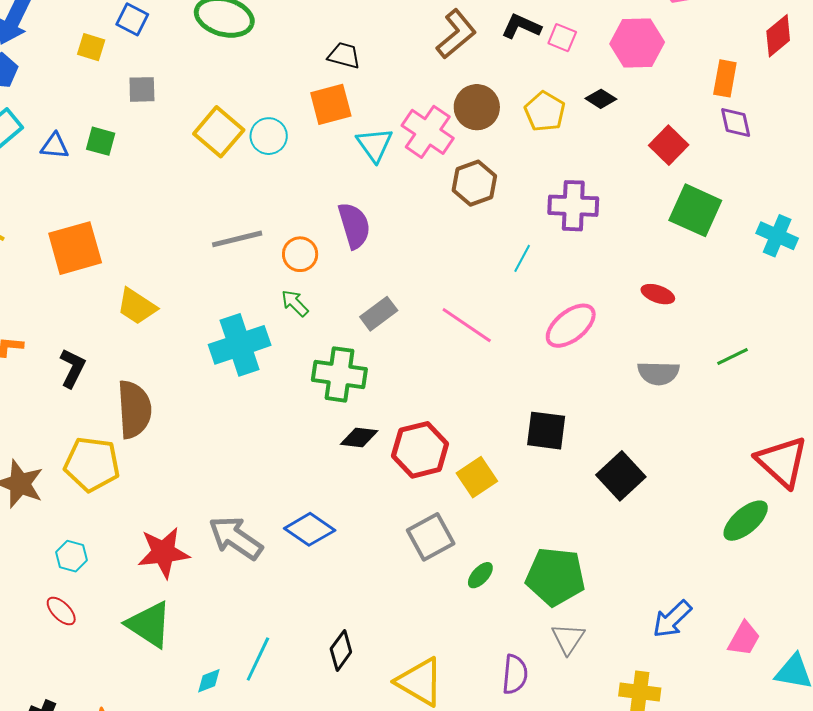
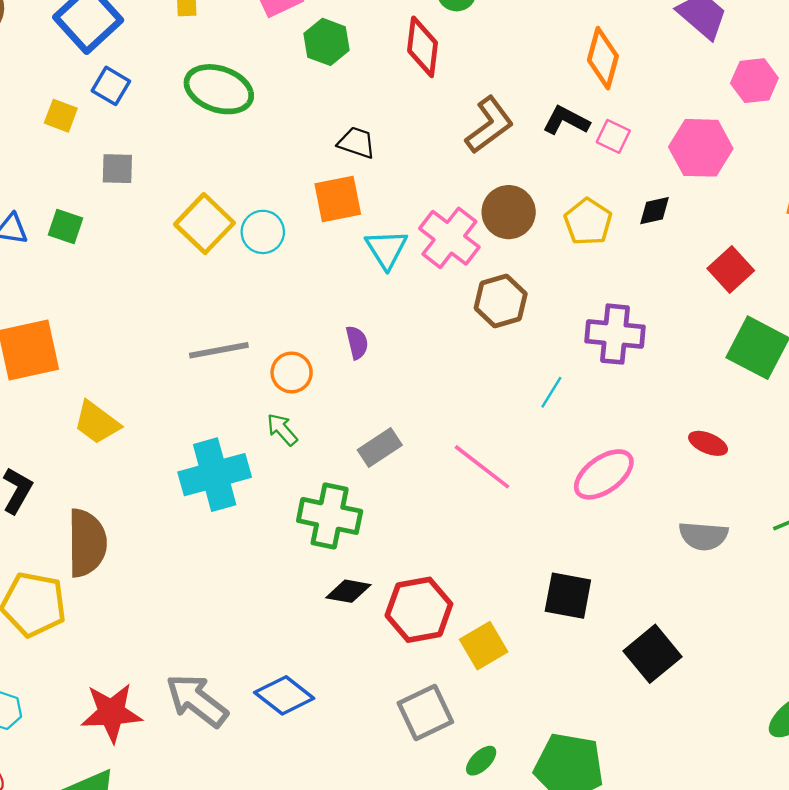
black diamond: (601, 99) -> (654, 211), turned -48
purple semicircle: (354, 226) -> (357, 342), size x0.6

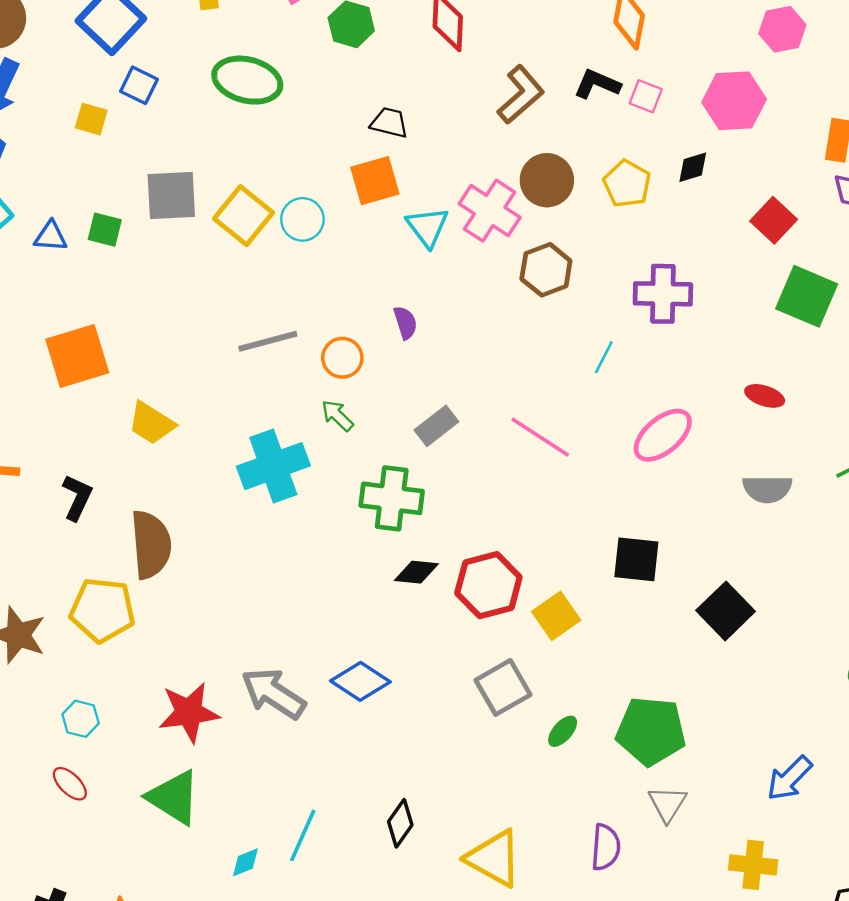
gray square: (117, 169) -> (171, 196), moved, size x1.6

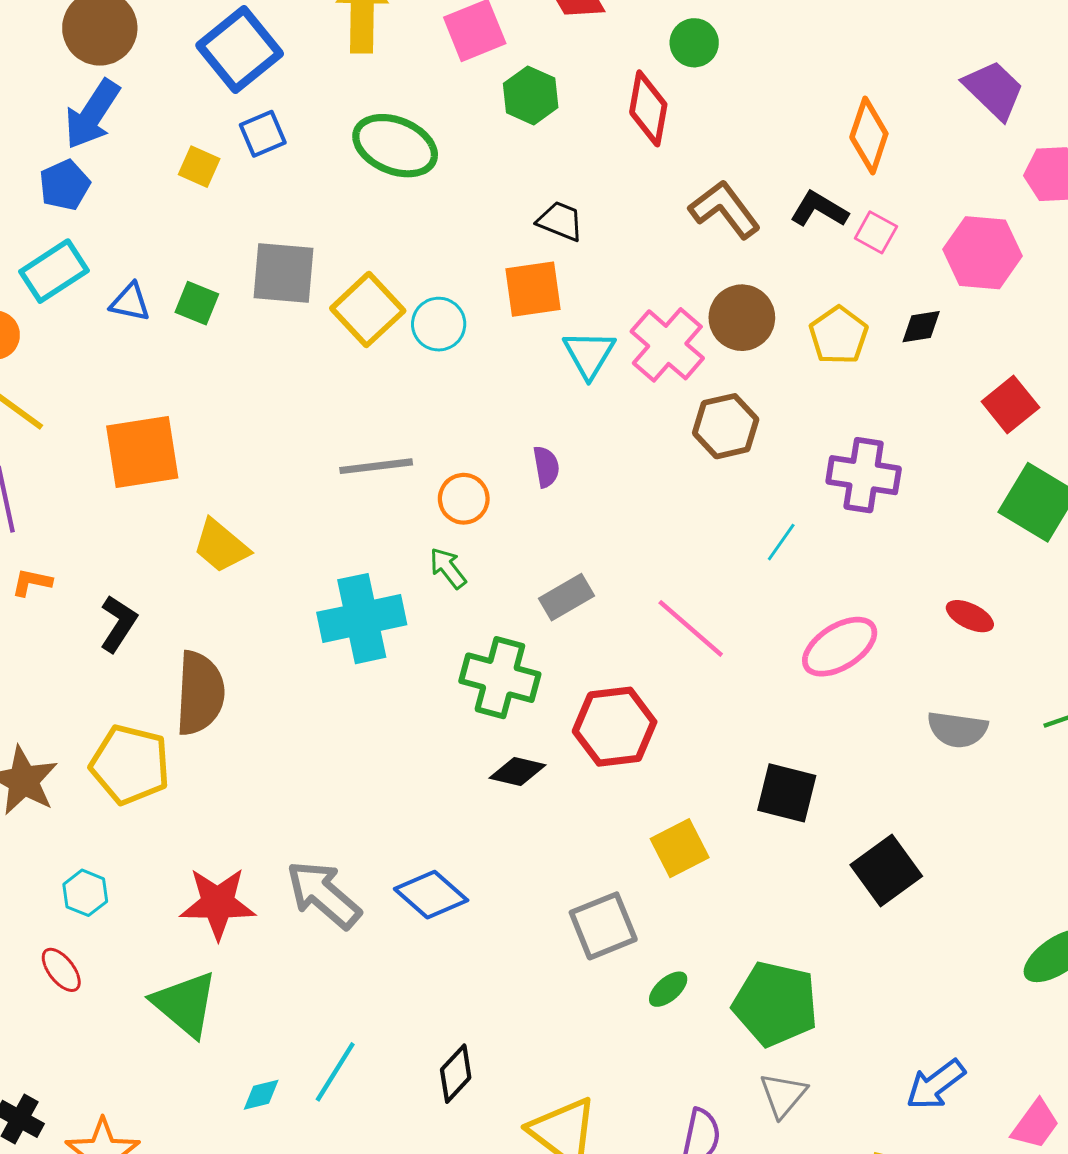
blue square: (139, 85) -> (263, 134), turned 33
brown L-shape: (521, 95) -> (725, 209), turned -94
red hexagon: (488, 585) -> (615, 727), moved

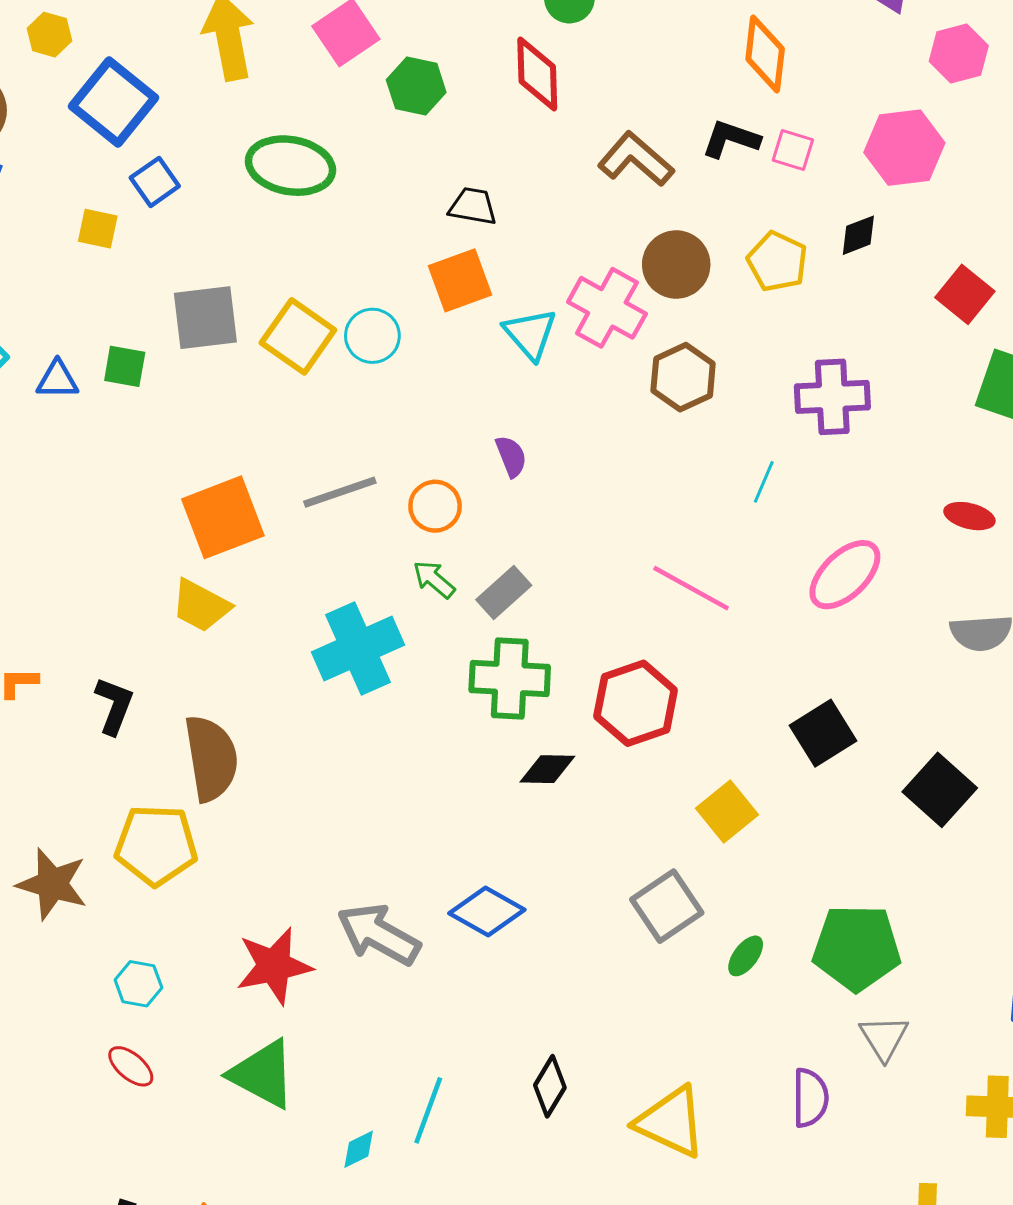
orange square: (142, 452) -> (223, 517), moved
gray rectangle: (566, 597) -> (504, 593), moved
black square: (787, 793) -> (823, 733), turned -34

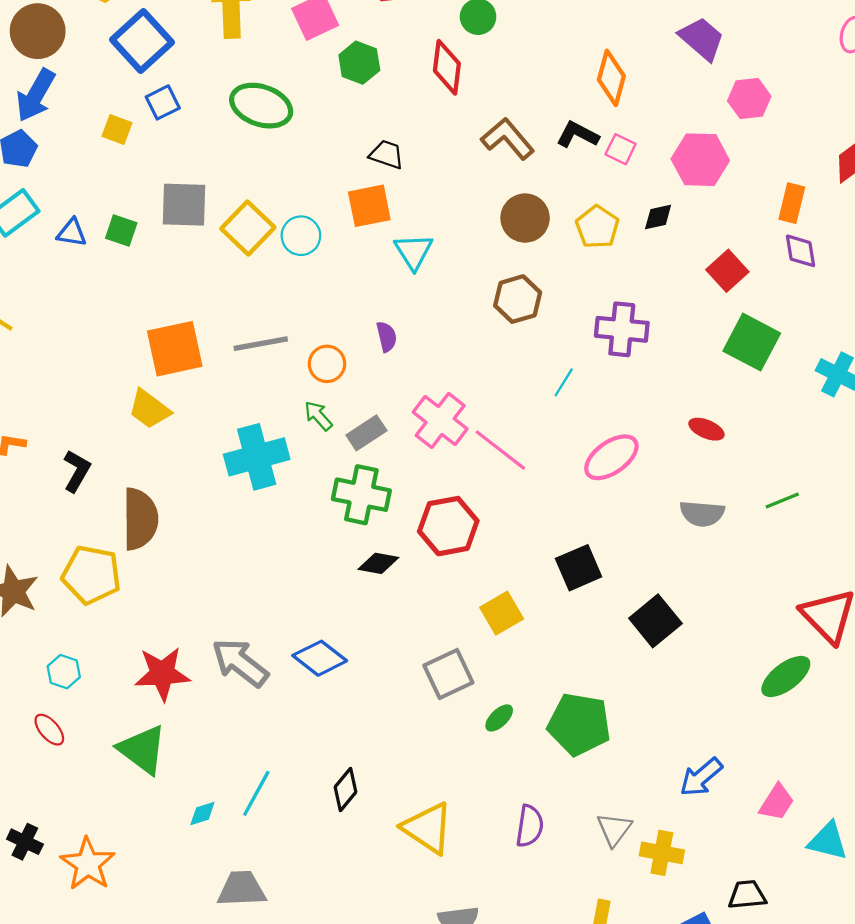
pink cross: (607, 308) -> (440, 420), moved
gray triangle: (884, 1038) -> (614, 829), moved

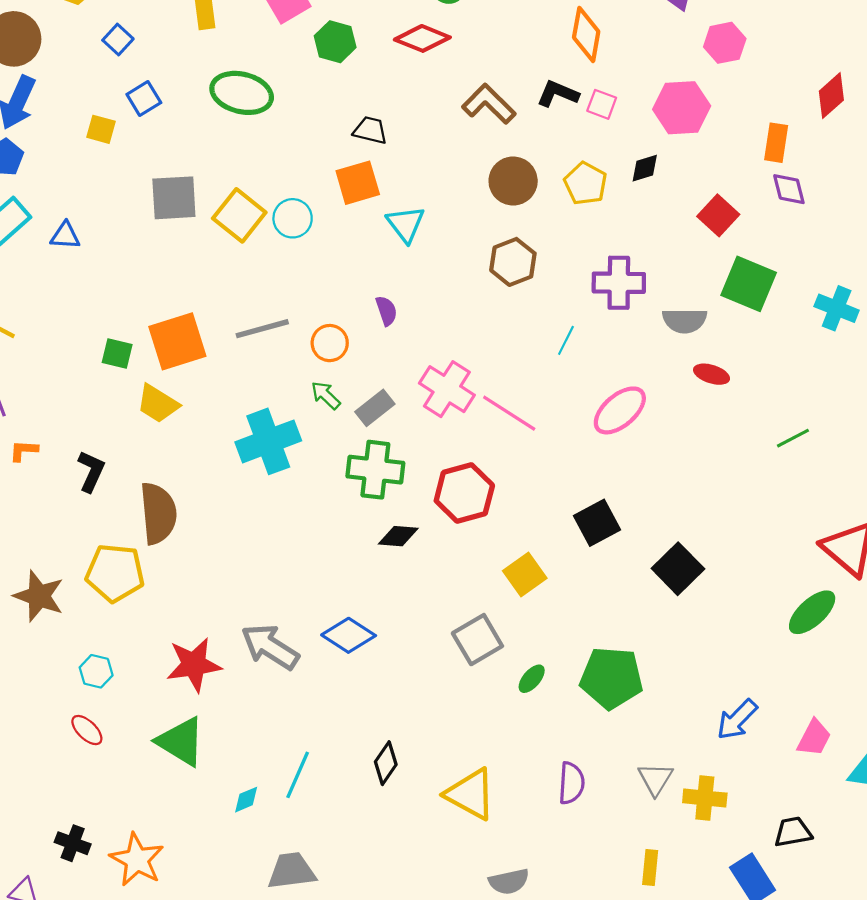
blue square: (142, 41) -> (118, 40), size x0.5
red diamond: (447, 67) -> (422, 38), turned -70
green square: (121, 231) -> (117, 354), moved
gray semicircle: (702, 514) -> (685, 321), moved

